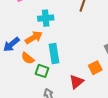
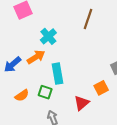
cyan cross: (46, 18) -> (48, 36), turned -35
orange semicircle: (28, 58) -> (22, 95), moved, turned -72

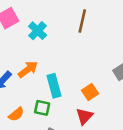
cyan cross: (48, 36) -> (38, 31), moved
orange square: (101, 88) -> (90, 92), moved

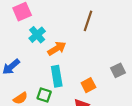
cyan cross: (38, 31) -> (37, 35), moved
orange arrow: (28, 69) -> (57, 48), moved

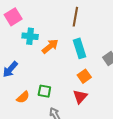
cyan cross: (37, 35) -> (30, 36), turned -35
cyan rectangle: (57, 76) -> (79, 48), moved

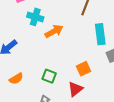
cyan rectangle: (79, 48) -> (100, 34), moved
green square: (44, 91) -> (49, 76), moved

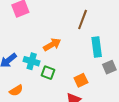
cyan cross: (35, 17) -> (32, 61), moved
green square: (49, 76) -> (48, 73), moved

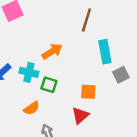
orange square: (81, 80) -> (88, 92), turned 32
orange semicircle: (16, 90) -> (32, 108), moved

